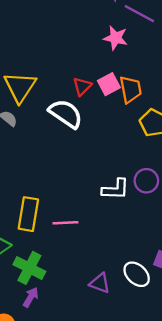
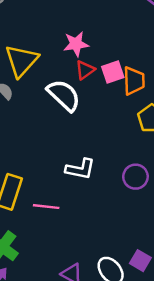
pink star: (116, 38) -> (76, 44), moved, turned -30
white L-shape: (115, 189) -> (80, 169), moved

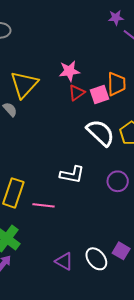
orange trapezoid: (134, 81) -> (116, 84), moved
white semicircle: (64, 95) -> (101, 133), moved

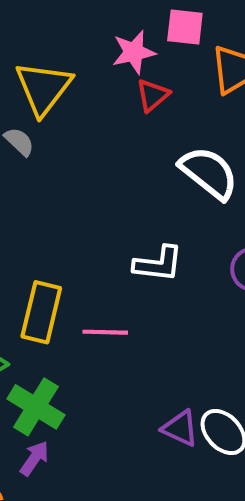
pink square: (100, 95) -> (185, 27), moved, turned 30
purple triangle: (64, 261) -> (180, 428), moved

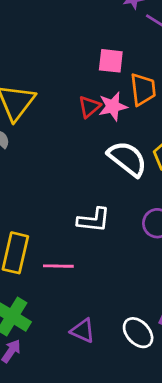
pink star: (134, 52) -> (113, 106), moved
purple triangle: (180, 428) -> (83, 331), moved

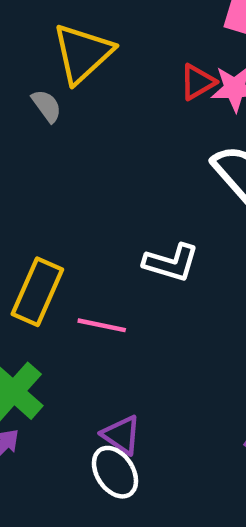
white ellipse: (138, 333) -> (115, 472), moved

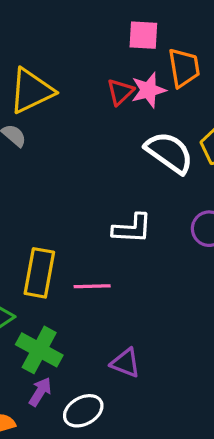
yellow triangle: (83, 53) -> (31, 91), turned 30
white ellipse: (115, 472) -> (83, 411), moved, turned -72

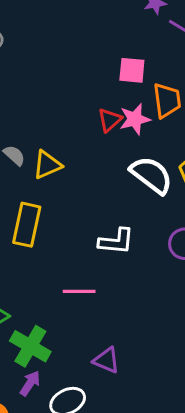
yellow triangle: (31, 91) -> (47, 165), moved, size x0.7
yellow rectangle: (39, 273) -> (27, 225), moved

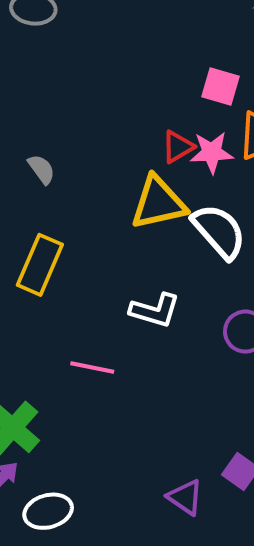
yellow triangle: (47, 165) -> (158, 203), moved, size x1.4
purple triangle: (106, 360) -> (185, 497), moved

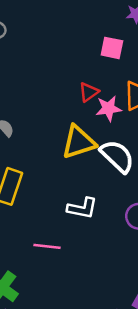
pink square: (221, 86) -> (112, 48), moved
red triangle: (178, 147) -> (89, 92), moved

